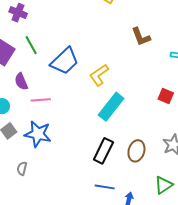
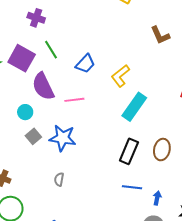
blue trapezoid: (65, 61) -> (85, 64), size x0.7
purple semicircle: (21, 81) -> (43, 86), size x1.6
pink line: (41, 100) -> (74, 100), moved
gray semicircle: (22, 168) -> (59, 179), moved

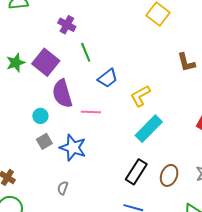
green line: (51, 50) -> (86, 52), moved

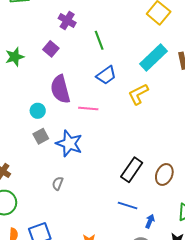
green line: (86, 52) -> (99, 40), moved
purple square: (46, 62) -> (51, 49), moved, size x0.6
cyan rectangle: (149, 129) -> (153, 58), moved

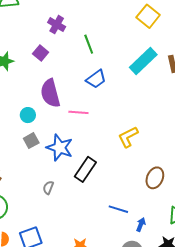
yellow L-shape: (138, 94) -> (128, 137), moved
black rectangle: (132, 170) -> (85, 169), moved

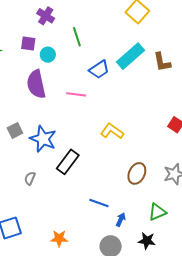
purple square: (41, 53) -> (28, 44), turned -35
blue trapezoid: (96, 79) -> (99, 70), moved
pink line: (78, 112) -> (76, 94), moved
cyan circle: (28, 115) -> (48, 55), moved
yellow L-shape: (128, 137) -> (112, 131), turned 60

